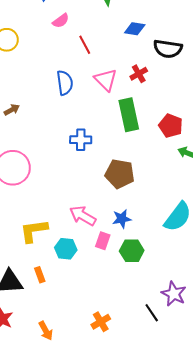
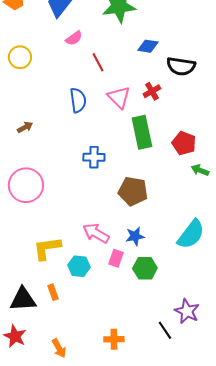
orange cross: (101, 322) -> (114, 339), turned 30

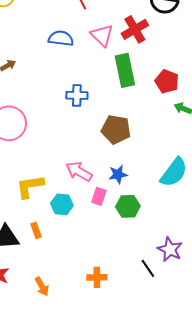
red cross: (152, 91) -> (135, 29), size x1.5
blue semicircle: (78, 100) -> (61, 38), turned -75

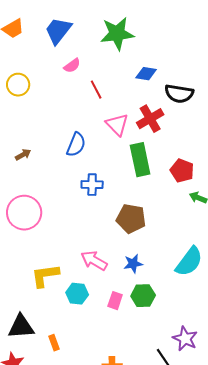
blue semicircle: (61, 38) -> (76, 145), moved, turned 105
pink rectangle: (99, 196) -> (115, 301), moved
orange rectangle: (36, 230) -> (54, 343), moved

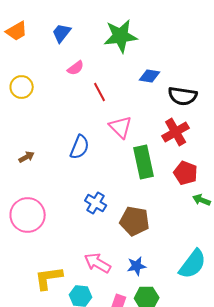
blue trapezoid: (58, 31) -> (62, 33), size x0.7
red cross: (150, 119) -> (176, 132), moved
blue cross: (92, 185) -> (96, 203), moved, turned 30

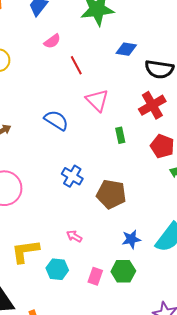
blue semicircle: (80, 147) -> (56, 120), turned -80
green rectangle: (144, 162) -> (120, 135), size x0.5
pink arrow: (98, 263) -> (74, 236), size x0.6
blue star: (137, 266) -> (131, 239), moved

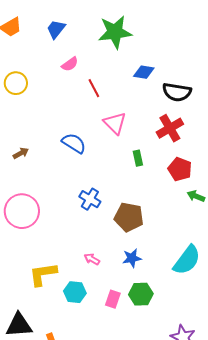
blue star: (131, 239) -> (132, 258), moved

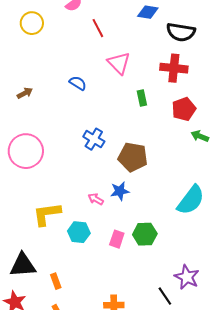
yellow circle: (16, 83) -> (32, 23), moved
red cross: (170, 128) -> (174, 68), turned 36
blue semicircle: (74, 143) -> (78, 83), size x0.7
red pentagon: (180, 169) -> (184, 109), turned 30
blue star: (132, 258) -> (120, 191), moved

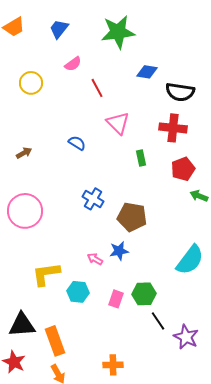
orange rectangle: (56, 281) -> (55, 341), size x1.8
black line: (165, 296) -> (158, 321), moved

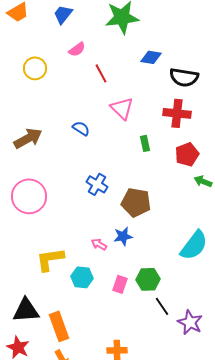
brown arrow: (24, 153) -> (28, 138), size x1.8

